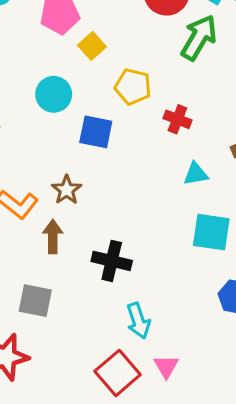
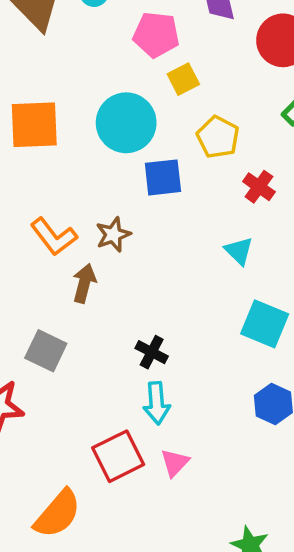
cyan circle: (54, 94) -> (126, 123), size x1.4
blue square: (96, 132) -> (163, 177), turned -32
cyan triangle: (196, 174) -> (239, 251), moved, turned 40
black cross: (112, 261) -> (152, 352), moved, size x0.7

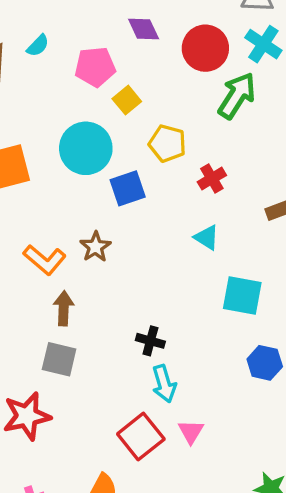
red cross: (259, 187) -> (212, 179), turned 36
brown arrow: (84, 283) -> (64, 308), moved

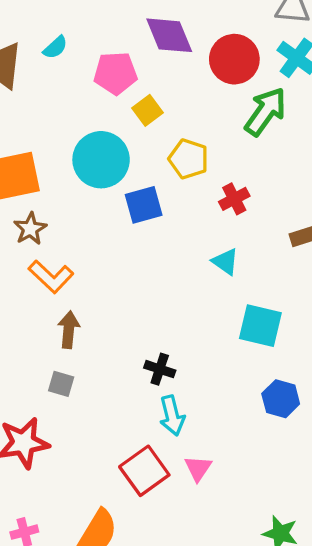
purple diamond: (144, 29) -> (169, 35), size x1.4
brown star: (95, 247) -> (30, 229), moved
gray square: (59, 359) -> (61, 384), size x0.7

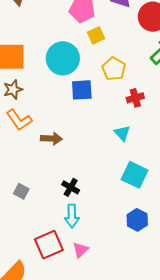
brown arrow: (69, 330) -> (51, 139), moved, turned 75
gray square: (61, 384) -> (21, 191), moved

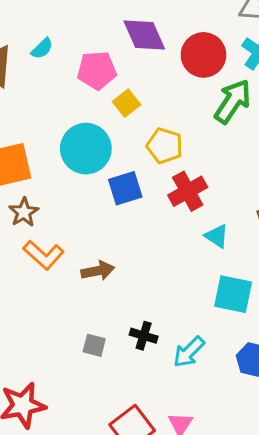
red cross: (135, 98) -> (188, 191), moved, size x1.4
cyan triangle: (122, 133) -> (217, 236), moved
gray square: (21, 191) -> (94, 345), moved
cyan arrow: (72, 216) -> (189, 352), moved, turned 60

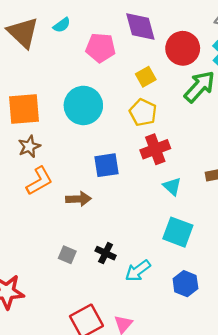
yellow square: (127, 103) -> (146, 77), moved
blue square: (125, 188) -> (107, 165), moved
orange L-shape: (44, 255) -> (39, 181), turned -80

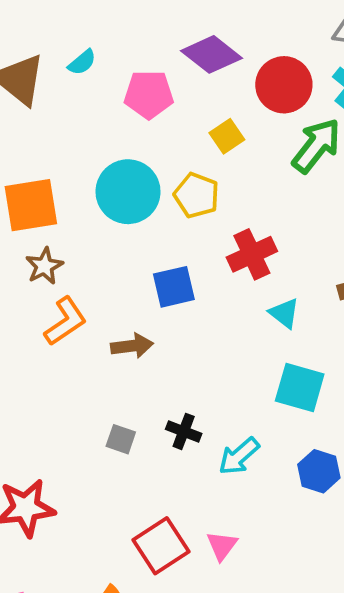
purple diamond: (140, 27) -> (212, 54), turned -32
yellow pentagon: (143, 112) -> (197, 195), moved

